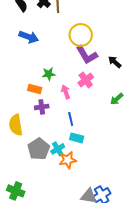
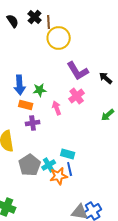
yellow circle: (81, 35) -> (59, 38), moved
blue arrow: (29, 37) -> (20, 85), moved, turned 66
blue line: (71, 119) -> (70, 169), moved

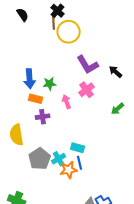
black cross: (35, 17) -> (58, 11), moved
brown line: (49, 22) -> (54, 23), moved

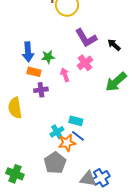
green arrow: (118, 109) -> (116, 82), size x1.6
gray pentagon: (40, 159) -> (55, 163), moved
blue line: (80, 163) -> (78, 136), turned -40

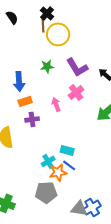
green star: (48, 57) -> (47, 66), moved
orange rectangle: (34, 72) -> (25, 101), turned -32
gray pentagon: (55, 163) -> (46, 192), turned 30

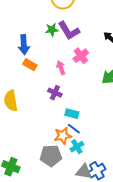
purple L-shape: (77, 67) -> (69, 31), moved
orange rectangle: (25, 101) -> (30, 65), turned 48
purple cross: (32, 119) -> (55, 93), moved, turned 32
cyan cross: (48, 161) -> (77, 147), moved

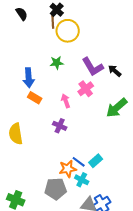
purple L-shape: (69, 31) -> (93, 67), moved
cyan rectangle: (72, 114) -> (96, 161), moved, turned -56
cyan cross: (77, 147) -> (82, 180), turned -32

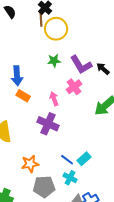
green star: (57, 63) -> (54, 61), moved
purple cross: (60, 126) -> (48, 124), size x1.5
orange star: (68, 169) -> (30, 164), moved

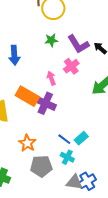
orange rectangle: (23, 96) -> (27, 96), moved, size x1.6
orange star: (30, 164) -> (27, 143), turned -30

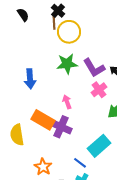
green star: (51, 40) -> (67, 64), size x1.5
pink cross: (71, 66) -> (99, 90), moved
cyan rectangle: (81, 138) -> (99, 146), moved, size x1.6

